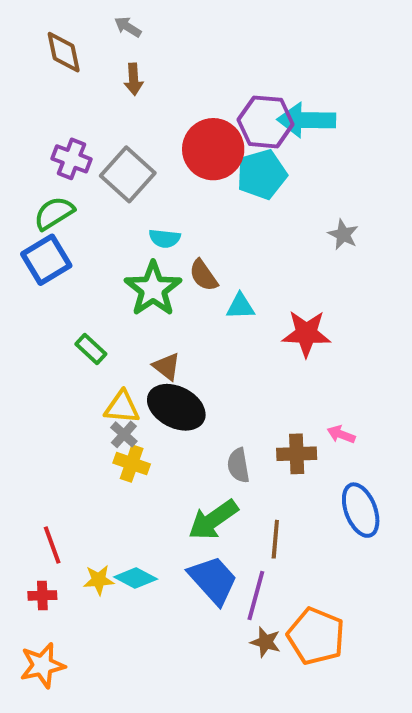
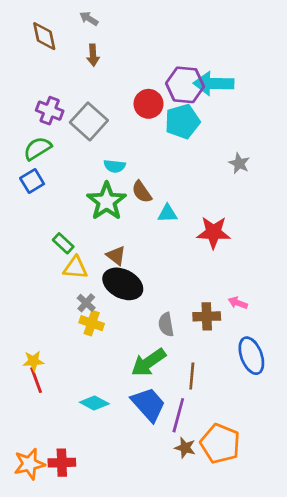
red circle: (213, 149) -> (148, 104), size x0.7
blue square: (46, 260) -> (32, 181), size x0.7
yellow triangle: (122, 407) -> (75, 268), moved
yellow star: (99, 580) -> (33, 361), moved
red cross: (42, 595) -> (62, 463), moved, size x1.4

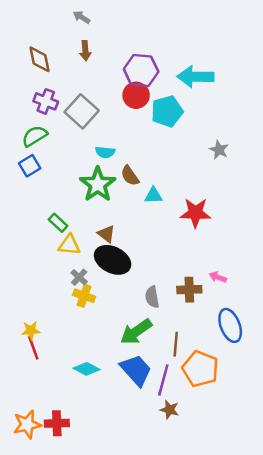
brown diamond: (44, 36) -> (40, 59), moved
purple hexagon: (185, 85) -> (141, 70), moved
orange pentagon: (220, 444) -> (200, 369), moved

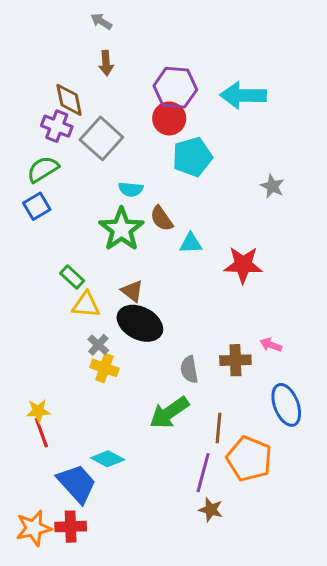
brown diamond: (40, 59) -> (69, 100), moved
cyan pentagon: (167, 111) -> (192, 157), moved
blue trapezoid: (136, 370) -> (77, 483), moved

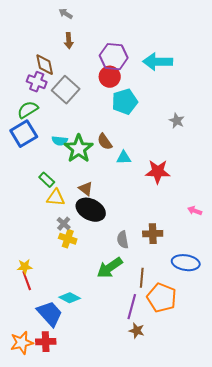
cyan semicircle: (131, 189) -> (60, 141), moved
blue square: (37, 206) -> (24, 134), size x1.5
pink arrow: (271, 345) -> (195, 211), moved
blue ellipse: (286, 405) -> (186, 263), turned -60

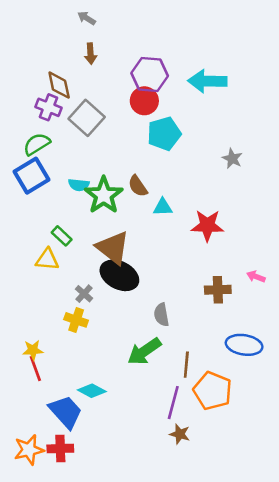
brown triangle: (86, 189) -> (113, 248), size x1.8
yellow triangle: (56, 198) -> (47, 260), moved
brown cross: (153, 234) -> (218, 290), moved
yellow cross: (68, 239) -> (76, 320), moved

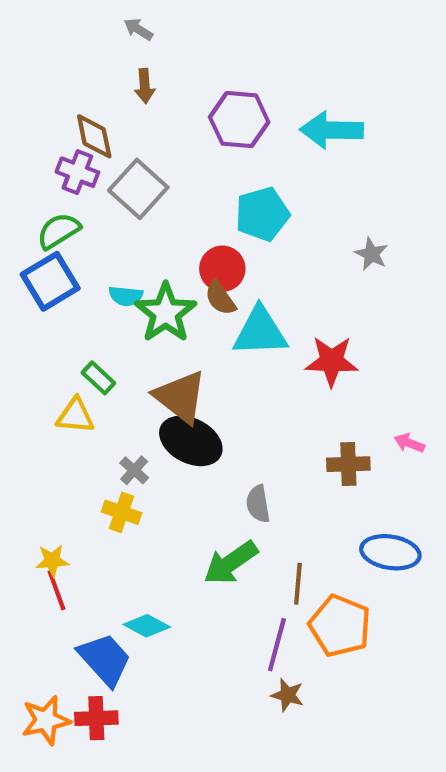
red circle: (144, 101) -> (222, 269), moved
cyan triangle: (163, 207) -> (260, 332), size x1.8

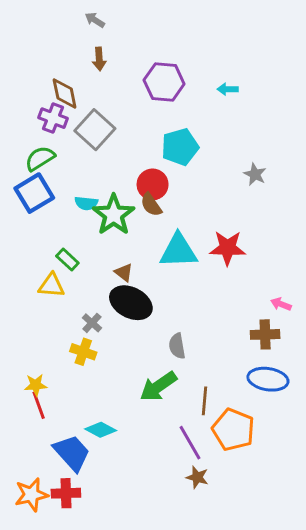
cyan arrow: (332, 130) -> (228, 89), size x0.5
cyan triangle: (260, 332) -> (179, 251), moved
brown triangle: (180, 397) -> (124, 272), size x0.5
brown cross: (348, 464) -> (265, 334), moved
purple line: (277, 645) -> (190, 443), turned -45

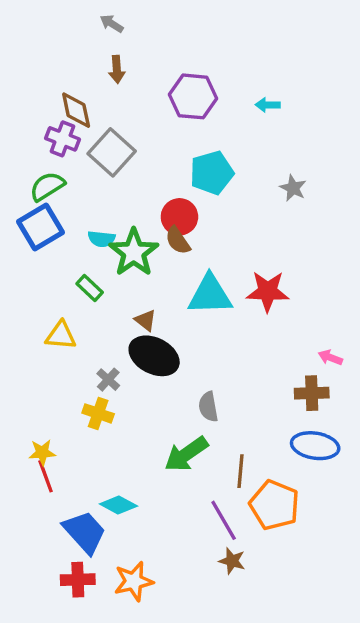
gray star: (255, 174) -> (293, 188), moved
green rectangle: (67, 259) -> (90, 288), moved
orange star: (31, 495) -> (134, 581), moved

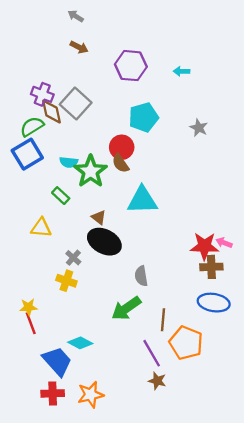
brown arrow: (117, 69) -> (79, 47), turned -60
brown diamond: (76, 110) -> (51, 112), moved
red star: (268, 291) -> (204, 246), moved

